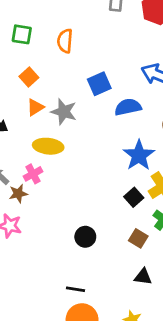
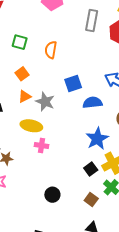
pink cross: (33, 174) -> (42, 146), moved, turned 32

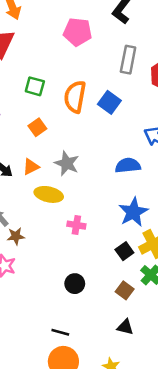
orange semicircle: (51, 50) -> (75, 97), size x1.4
blue square: (73, 83) -> (109, 102), moved, turned -36
orange triangle: (25, 96) -> (31, 167), moved
pink cross: (42, 146) -> (76, 225), moved

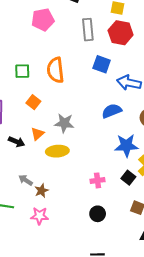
blue square: (109, 102) -> (102, 64), moved
blue star: (133, 212) -> (126, 146), turned -30
pink cross: (76, 225) -> (98, 180), moved

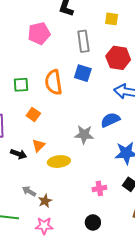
red hexagon: (121, 33) -> (118, 58), moved
blue square: (102, 64) -> (83, 73), moved
gray star: (64, 123) -> (84, 135), moved
black circle: (98, 214) -> (93, 222), moved

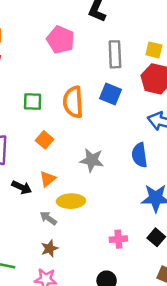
yellow square: (112, 19) -> (154, 50), moved
pink pentagon: (39, 33) -> (61, 40), turned 30
blue semicircle: (110, 120) -> (140, 155), turned -78
gray star: (84, 135) -> (92, 160), moved
gray arrow: (29, 191) -> (48, 218), moved

